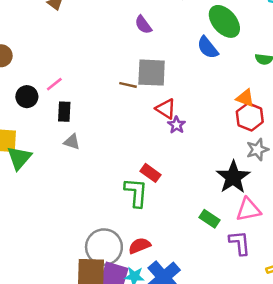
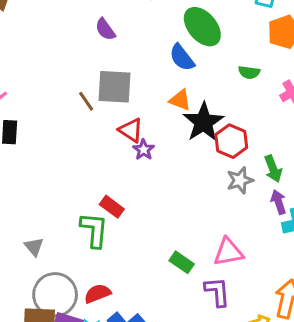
brown line: (128, 85) -> (86, 101), turned 42
orange triangle: (245, 98) -> (180, 100), moved
gray triangle: (72, 142) -> (34, 247), moved, turned 30
black star: (233, 177) -> (203, 122), moved

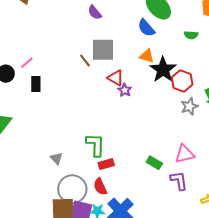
red rectangle: (112, 207) -> (106, 164), moved, turned -49
red semicircle: (97, 294) -> (100, 187), turned -90

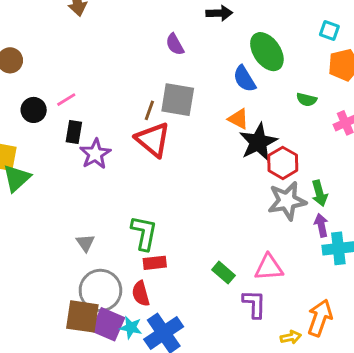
brown line: (85, 61) -> (149, 110), turned 48
red triangle: (116, 78) -> (153, 140), moved, size x1.5
purple star: (125, 90) -> (95, 154), moved, size x1.5
gray star: (189, 106) -> (287, 201), size x1.5

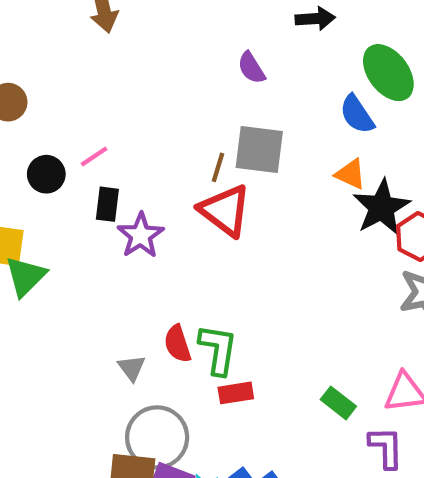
red semicircle: (141, 294) -> (177, 344), moved

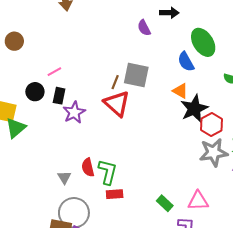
purple semicircle: (251, 68) -> (144, 28), moved
black circle: (46, 174) -> (35, 92), moved

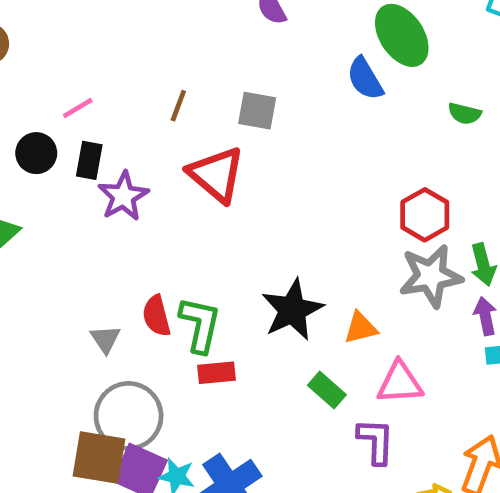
gray square: (136, 75) -> (257, 111), size x0.7
brown line: (115, 82) -> (178, 106), moved
orange triangle: (180, 91) -> (361, 328), moved, turned -42
black star: (194, 109) -> (292, 310), moved

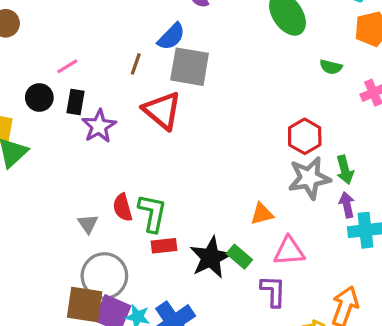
blue semicircle: (365, 79) -> (171, 37), moved, turned -104
gray square: (257, 111) -> (190, 67), size x1.5
black star: (292, 310) -> (211, 257), moved

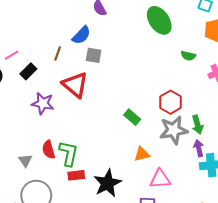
gray square: (190, 67) -> (94, 55), size x0.6
black rectangle: (75, 102) -> (28, 71), moved, turned 35
purple star: (99, 126) -> (43, 103), moved, turned -30
green rectangle: (239, 257) -> (132, 117), moved

